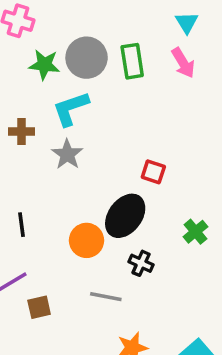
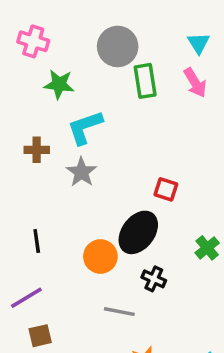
gray circle: (87, 58) -> (118, 46), moved
brown square: (39, 307) -> (40, 336), moved

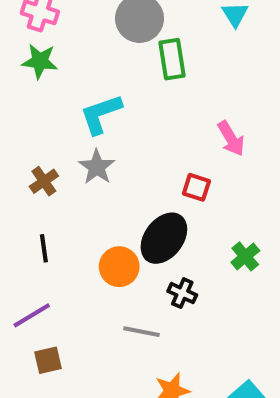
pink arrow: (195, 83) -> (231, 138), moved
green star: (59, 84) -> (40, 61), moved
brown cross: (37, 150) -> (44, 181), moved, turned -35

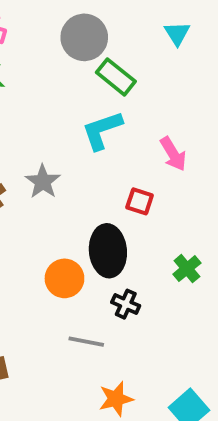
green rectangle: (172, 59) -> (116, 77), turned -42
cyan L-shape: (101, 114) -> (102, 130), moved
black ellipse: (164, 238) -> (108, 251), turned -42

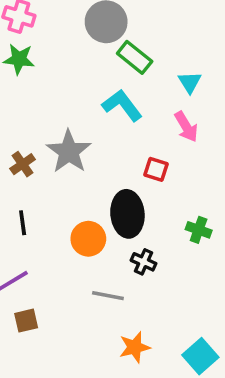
cyan triangle: (177, 33) -> (190, 82), moved
cyan L-shape: (102, 130) -> (122, 105), turned 72
gray star: (43, 182) -> (69, 152), size x1.4
green cross: (187, 269) -> (199, 230), turned -30

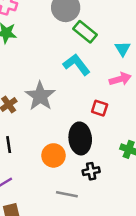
pink arrow: (186, 127) -> (120, 79), turned -75
black cross: (143, 262) -> (91, 171), turned -35

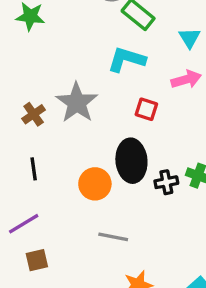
cyan L-shape: (77, 64) -> (126, 59), turned -36
red square: (100, 108) -> (146, 109), moved
black cross: (91, 171) -> (166, 182), moved

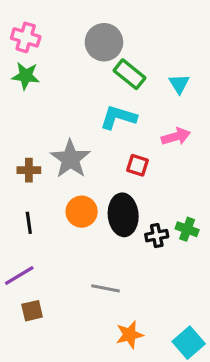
cyan triangle: (190, 38) -> (179, 84), moved
brown cross: (34, 114) -> (29, 170), turned 35
orange circle: (95, 184) -> (82, 212), moved

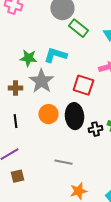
green star: (26, 76) -> (28, 58), moved
cyan L-shape: (118, 117) -> (55, 55), moved
red square: (138, 165) -> (83, 85), size x1.5

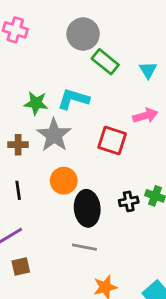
black ellipse: (74, 116) -> (87, 208), moved

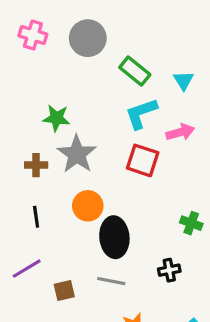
gray circle: (83, 34) -> (88, 38), moved
cyan L-shape: (73, 99) -> (141, 113), moved, turned -36
black cross: (129, 201) -> (169, 270), moved
brown square: (21, 266) -> (64, 290), moved

